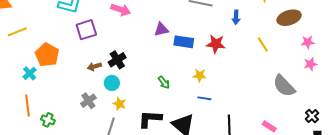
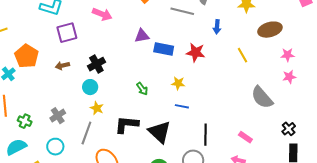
brown arrow: (94, 66) -> (62, 66), moved
gray cross: (88, 101) -> (58, 116), moved

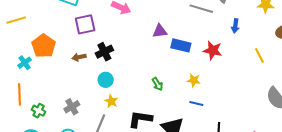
black cross: (96, 64) -> (104, 52), moved

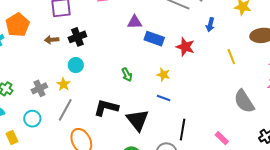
yellow star: (111, 101) -> (63, 84), moved

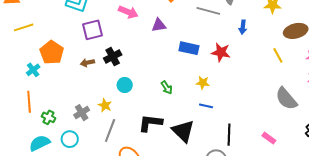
purple triangle: (135, 22) -> (159, 25), moved
yellow line: (231, 57) -> (278, 55), moved
cyan circle: (76, 65) -> (125, 85), moved
cyan circle: (32, 119) -> (70, 139), moved

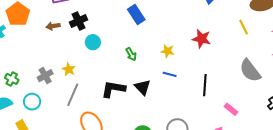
blue rectangle: (189, 48) -> (136, 15), moved, turned 42
red star: (221, 52) -> (202, 39), moved
cyan circle: (125, 85) -> (93, 42), moved
black triangle: (183, 131) -> (143, 87), moved, size x0.7
black line: (229, 135) -> (205, 85), moved

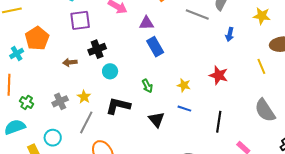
brown arrow: (53, 26) -> (70, 62), moved
black L-shape: (113, 89) -> (118, 106), moved
cyan circle: (32, 102) -> (53, 138), moved

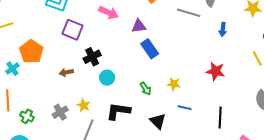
purple square: (80, 20) -> (73, 30), turned 35
yellow star: (184, 85) -> (174, 84), moved

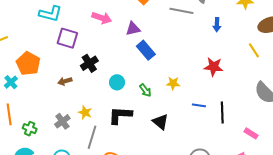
cyan circle: (107, 78) -> (117, 82), moved
blue line: (185, 108) -> (199, 105), moved

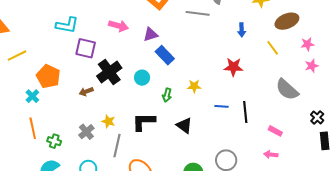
blue arrow: (217, 25) -> (242, 30), moved
black cross: (89, 63) -> (109, 72), size x1.4
cyan circle: (117, 82) -> (142, 78), moved
green arrow: (145, 90) -> (167, 95), turned 56

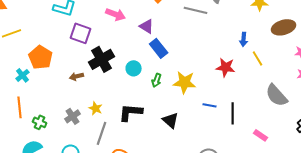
blue arrow: (242, 30) -> (244, 39), moved
purple triangle: (151, 34) -> (147, 26), turned 42
yellow line: (273, 48) -> (258, 58), moved
yellow star: (194, 86) -> (185, 82), size x1.6
green arrow: (167, 95) -> (157, 80), moved

